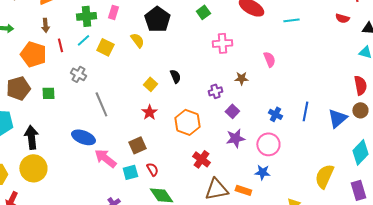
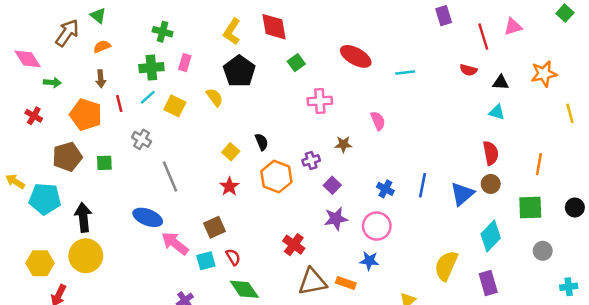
orange hexagon: (187, 122) -> (276, 177), moved

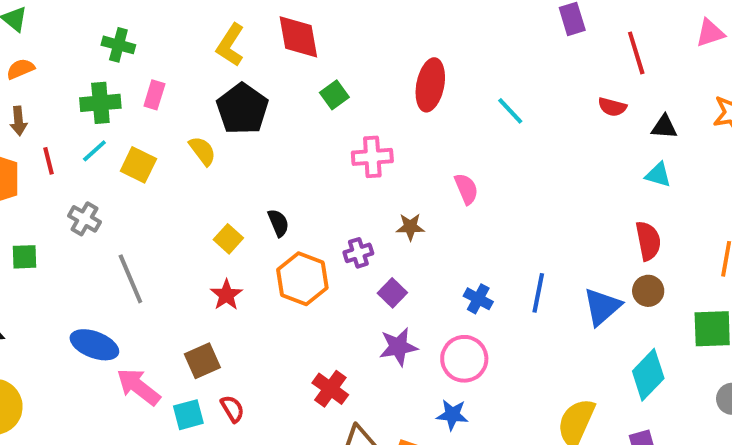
pink triangle: (513, 27) -> (710, 33), moved
red ellipse: (356, 56) -> (430, 85), turned 72
cyan line: (405, 73) -> (510, 111), turned 54

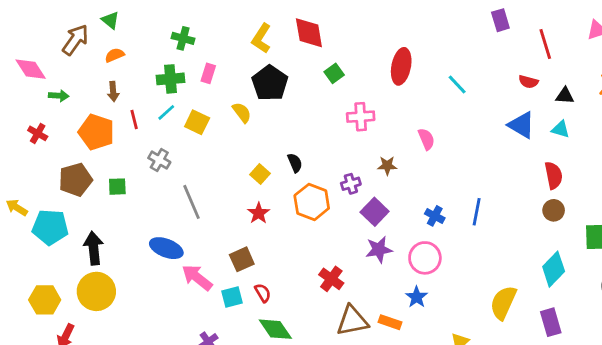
purple square: (392, 293) -> (375, 212), size x1.4
blue triangle: (602, 307) -> (521, 125), moved, turned -48
blue star: (452, 415) -> (417, 297), turned 30

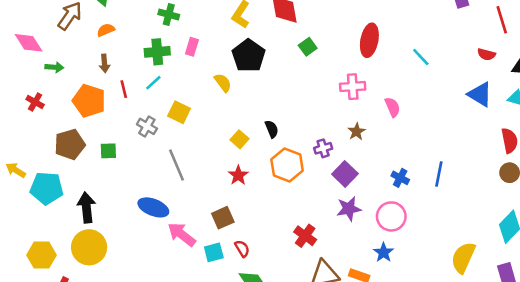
pink cross: (361, 117) -> (353, 87), moved
yellow square: (197, 122) -> (179, 112), moved
brown star: (387, 166) -> (357, 132), turned -30

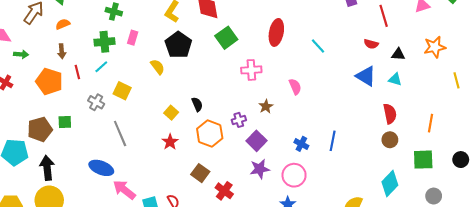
green square: (308, 47) -> (226, 38), size x1.5
pink cross: (353, 87) -> (251, 70), moved
brown pentagon: (70, 144) -> (40, 129), moved
brown square: (223, 218) -> (200, 173), moved, turned -30

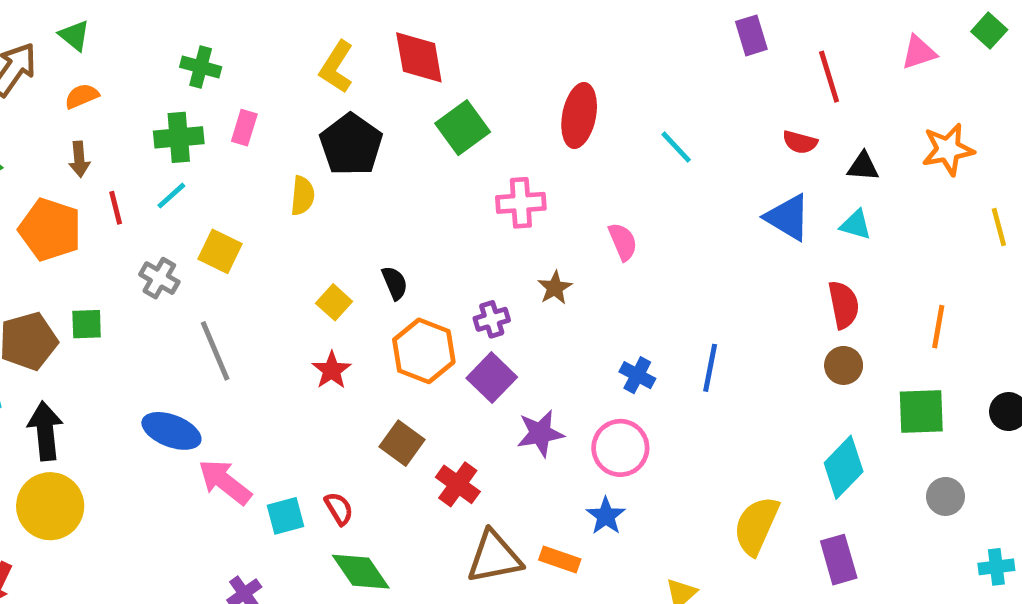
yellow semicircle: (158, 67) -> (302, 196), turned 42
purple square: (257, 141) -> (492, 378), moved

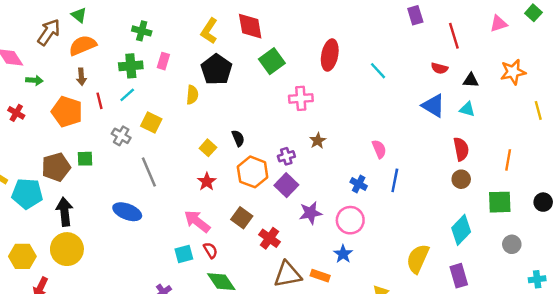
orange semicircle: (82, 96) -> (83, 45), size x1.6
pink semicircle: (623, 242) -> (379, 149), moved
pink arrow: (225, 482) -> (197, 221), moved

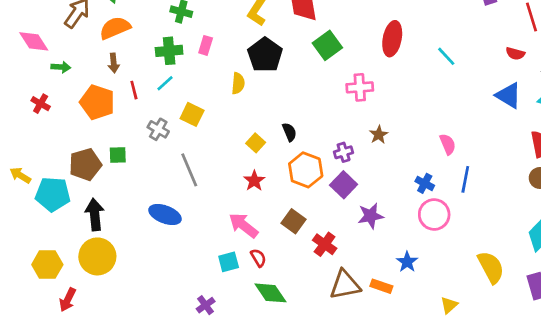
pink circle: (350, 220) -> (434, 215), moved
yellow semicircle: (418, 259) -> (491, 267), turned 128

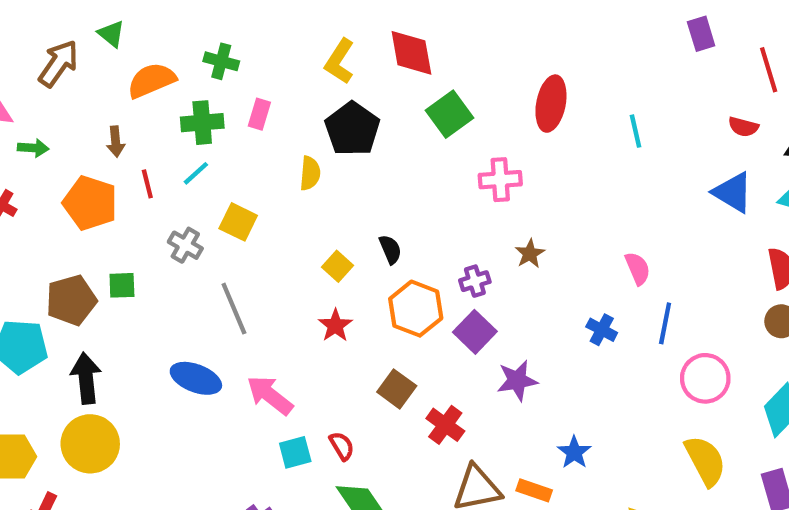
orange semicircle: (115, 28) -> (152, 80), moved
cyan line: (446, 56) -> (636, 131), turned 30
pink circle: (434, 215) -> (705, 378), moved
pink arrow: (243, 225) -> (270, 395), moved

